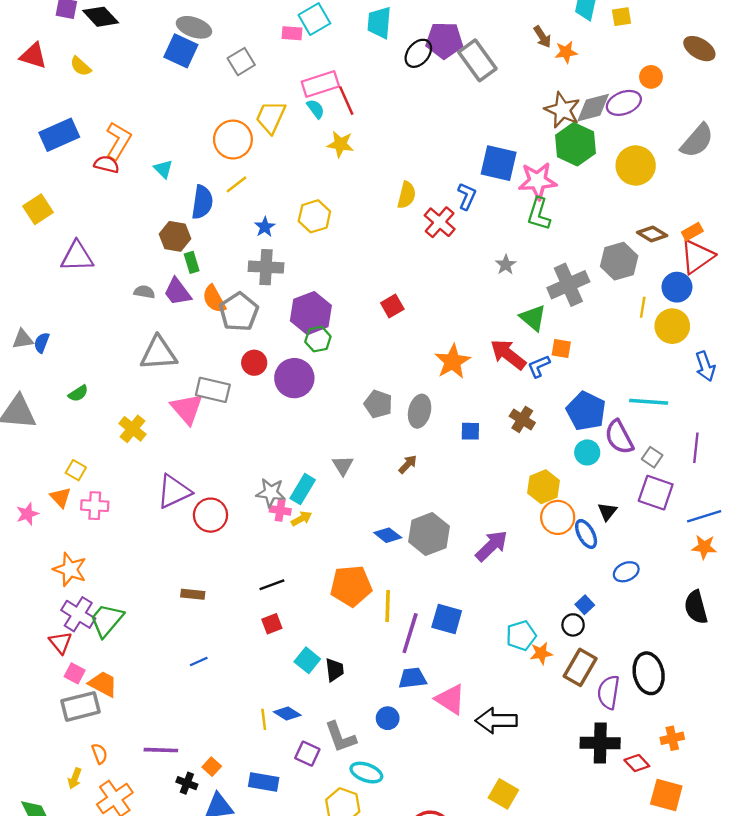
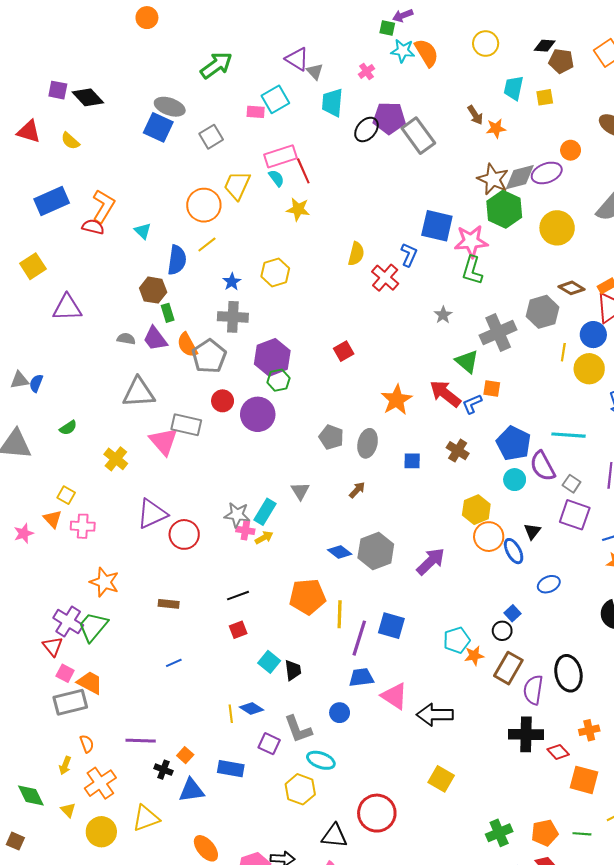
orange star: (70, 569) -> (104, 582), moved

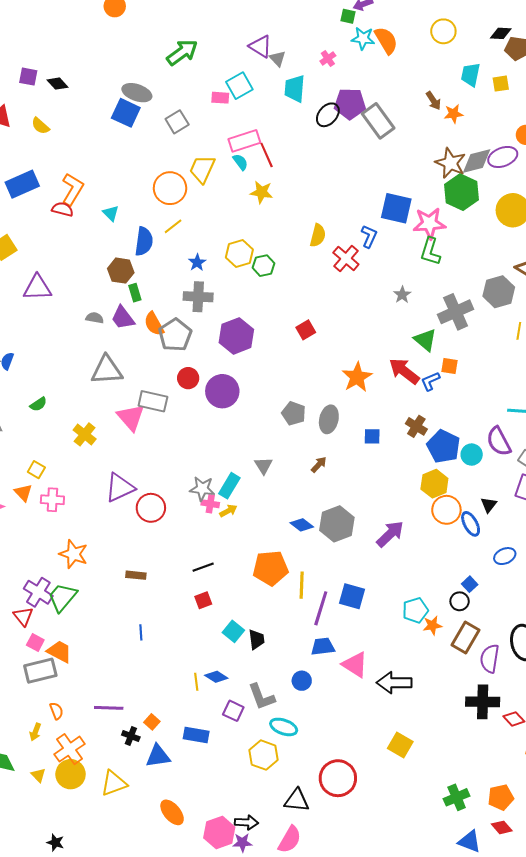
black diamond: (88, 97) -> (57, 84), size x0.7
green hexagon: (278, 380) -> (264, 266), moved
blue pentagon: (514, 443) -> (443, 446), moved
blue line: (174, 663) -> (141, 632), turned -70
yellow circle: (101, 832) -> (71, 774), moved

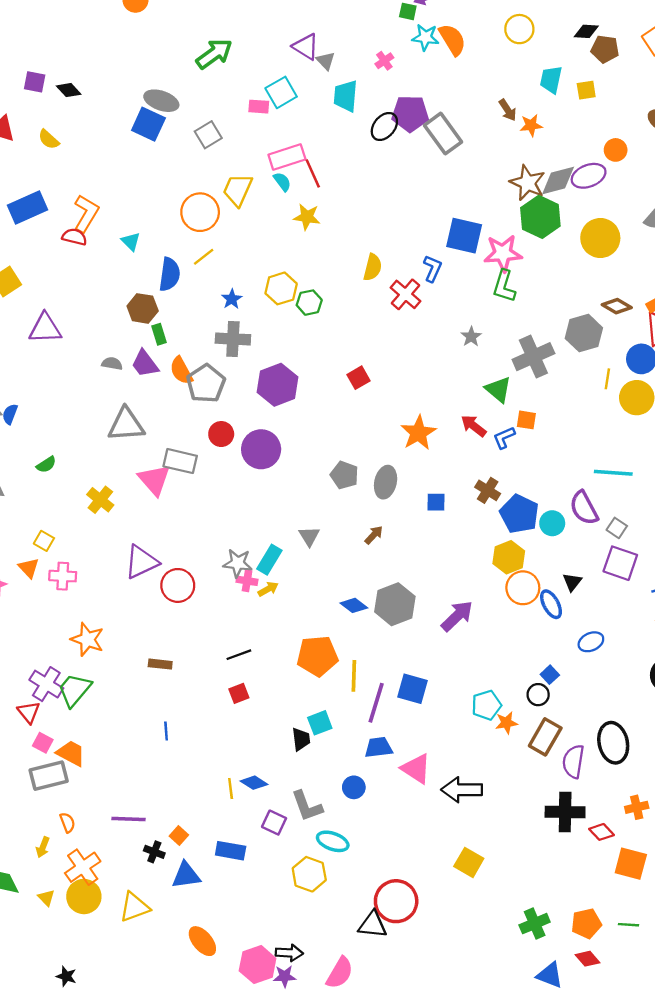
red arrow: (404, 371) -> (474, 426), size x0.7
cyan square: (233, 631) -> (320, 723), moved, turned 30
black triangle: (297, 800) -> (373, 925), moved

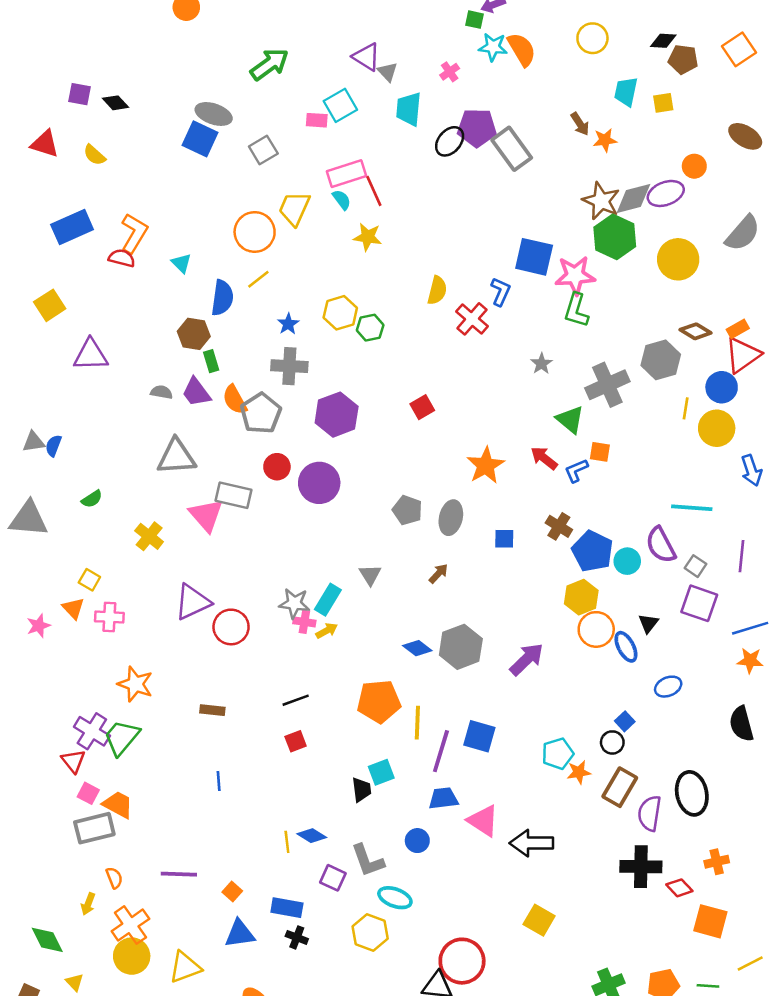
black cross: (154, 852) -> (297, 937), moved
yellow triangle: (46, 898) -> (75, 982), moved

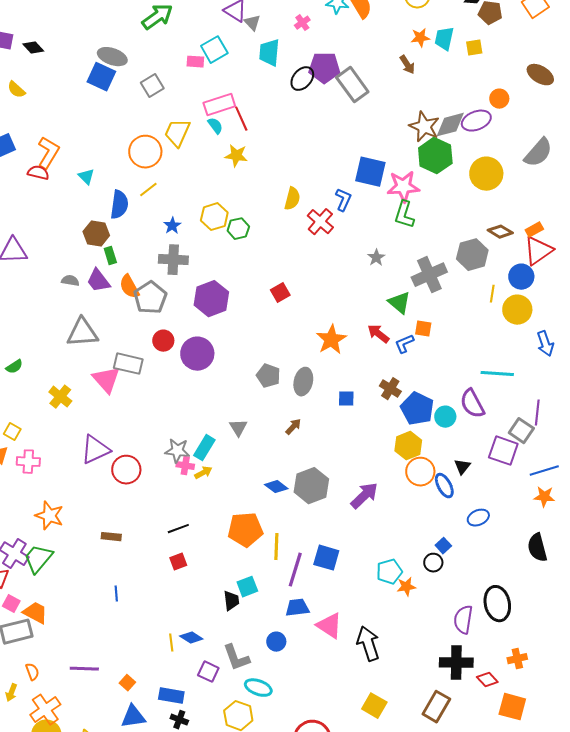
orange star: (605, 140) -> (420, 38), moved
gray square: (696, 566) -> (521, 431), moved, size x1.4
brown rectangle: (620, 787) -> (436, 707), moved
black arrow: (532, 843) -> (368, 644), turned 72

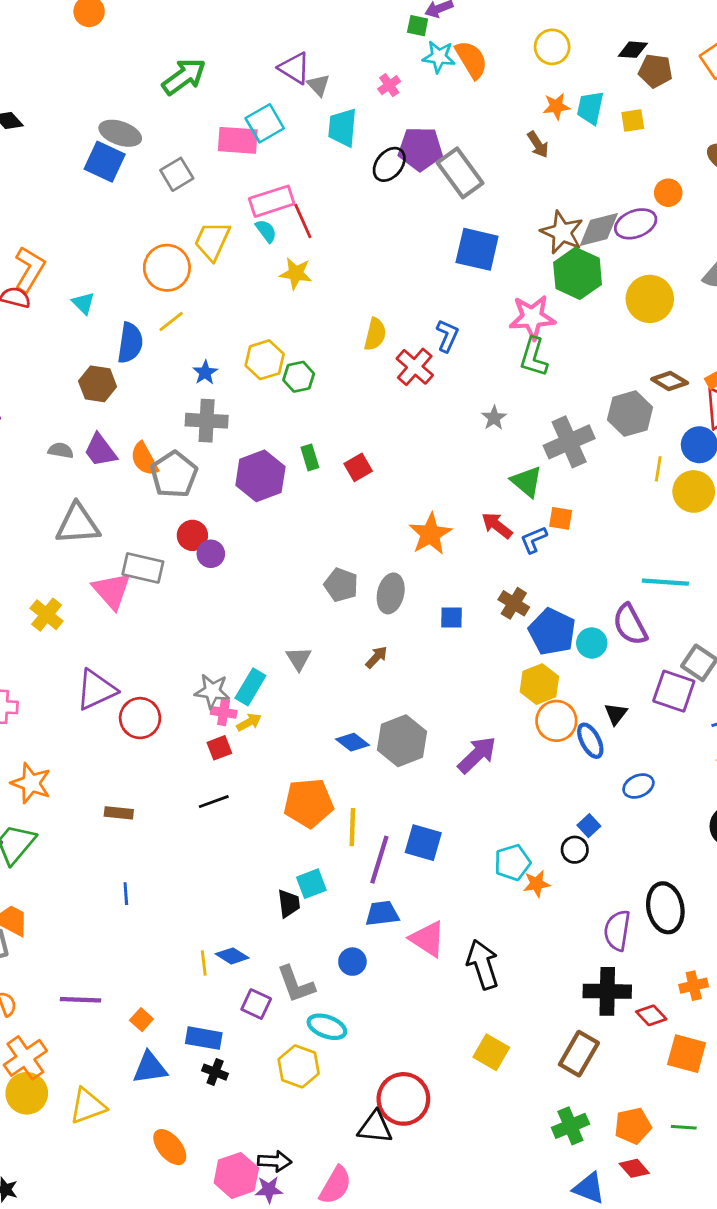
pink rectangle: (195, 62) -> (238, 140), size x1.6
blue square: (370, 172) -> (477, 249), moved
green rectangle: (110, 256) -> (310, 457), moved
purple circle: (197, 354) -> (211, 554), moved, size x0.6
red square: (178, 562) -> (219, 748), moved

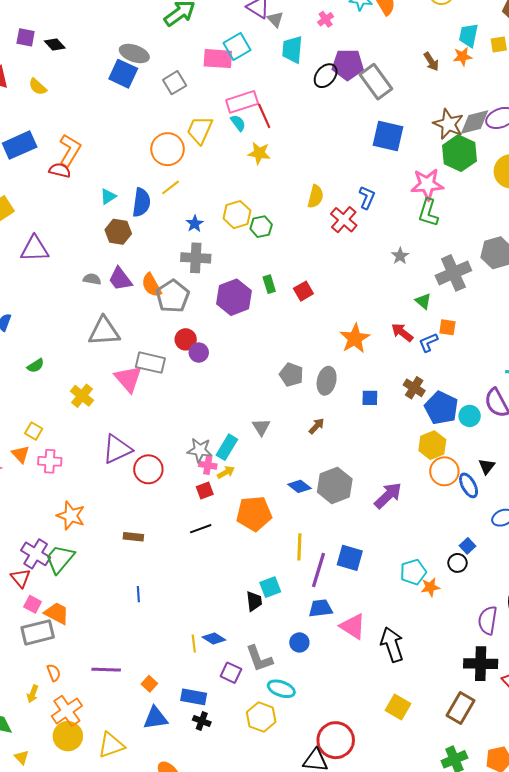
orange star: (556, 106) -> (463, 57), moved
cyan triangle: (83, 303) -> (108, 196), moved, turned 42
green triangle: (527, 482) -> (423, 301), size x0.7
orange pentagon: (309, 803) -> (254, 514), moved

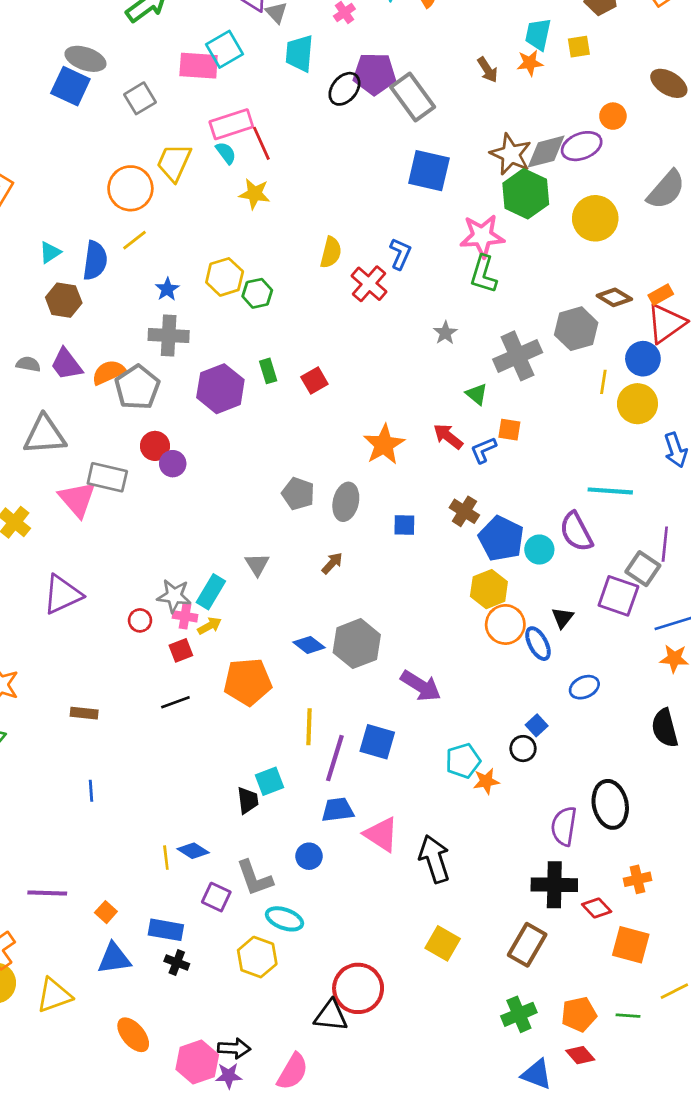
orange semicircle: (151, 285) -> (109, 372), turned 95
red circle: (148, 469) -> (140, 620), moved, size x0.6
purple arrow: (388, 495) -> (421, 686), moved, turned 76

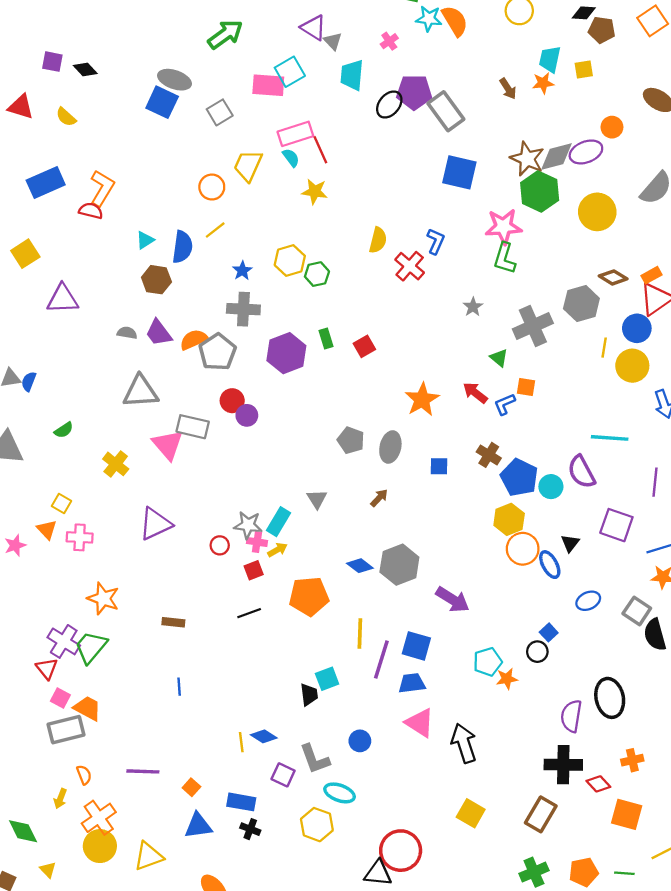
orange circle: (130, 188) -> (212, 187), size x0.7
gray square: (643, 569) -> (637, 611), moved
blue trapezoid: (338, 810) -> (412, 683), moved

